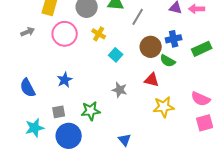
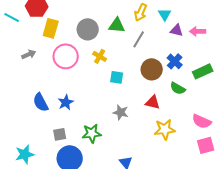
blue cross: (174, 39) -> (175, 61), turned -35
cyan square: (116, 55) -> (117, 77), turned -32
green semicircle: (168, 61) -> (178, 88), moved
blue semicircle: (28, 88) -> (41, 102), moved
cyan star: (35, 128) -> (25, 154), moved

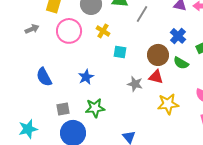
brown circle: (152, 69) -> (158, 55), moved
blue star: (66, 102) -> (86, 77), moved
gray star: (121, 112) -> (135, 84), moved

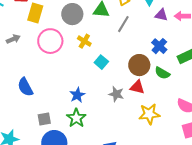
cyan square: (120, 52) -> (101, 62), turned 32
blue star: (86, 77) -> (77, 95), moved
green star: (95, 108) -> (76, 118), turned -30

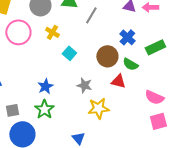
red triangle: (137, 87) -> (118, 81), moved
yellow star: (149, 114) -> (98, 108), moved

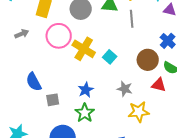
gray line: (91, 15) -> (132, 19), turned -36
yellow cross: (52, 32) -> (84, 49), moved, size x1.6
gray square: (12, 110) -> (53, 100), moved

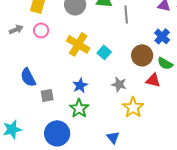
pink circle: (59, 36) -> (41, 30), moved, size x0.6
yellow star: (139, 112) -> (133, 107), turned -30

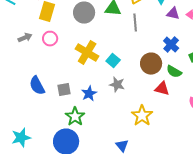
gray star: (119, 84) -> (117, 85), moved
gray square: (47, 95) -> (64, 90), moved
green star: (79, 108) -> (75, 117), moved

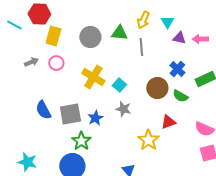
red triangle: (162, 89) -> (168, 122), moved, turned -35
gray square: (64, 90) -> (70, 114), size x1.6
cyan star: (21, 138) -> (27, 162), turned 30

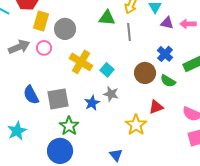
gray circle: (90, 37) -> (65, 29), moved
gray arrow: (31, 62) -> (19, 47), size x1.5
blue star: (95, 118) -> (92, 103), moved
cyan star: (27, 162) -> (17, 131), moved, turned 30

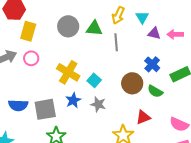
gray circle: (65, 29) -> (68, 26), moved
blue semicircle: (31, 95) -> (18, 105), turned -60
blue star: (92, 103) -> (73, 100), moved

